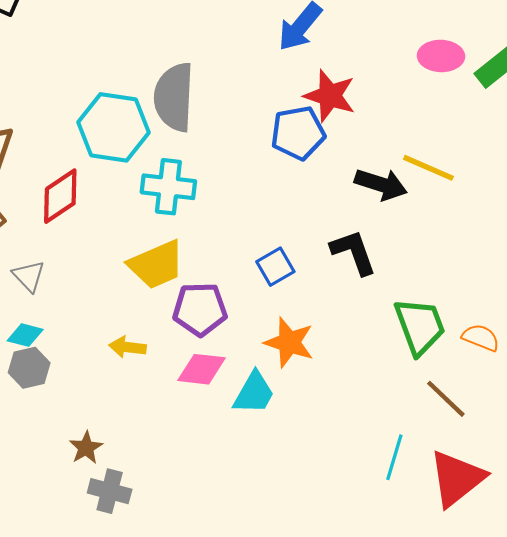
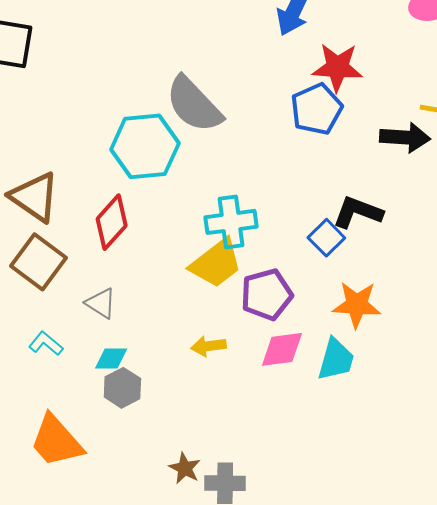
gray semicircle: (174, 97) -> (194, 104), turned -32
cyan cross: (168, 187) -> (231, 222), moved
black L-shape: (353, 252) -> (358, 212), moved, turned -36
brown star: (86, 448) -> (185, 468), moved

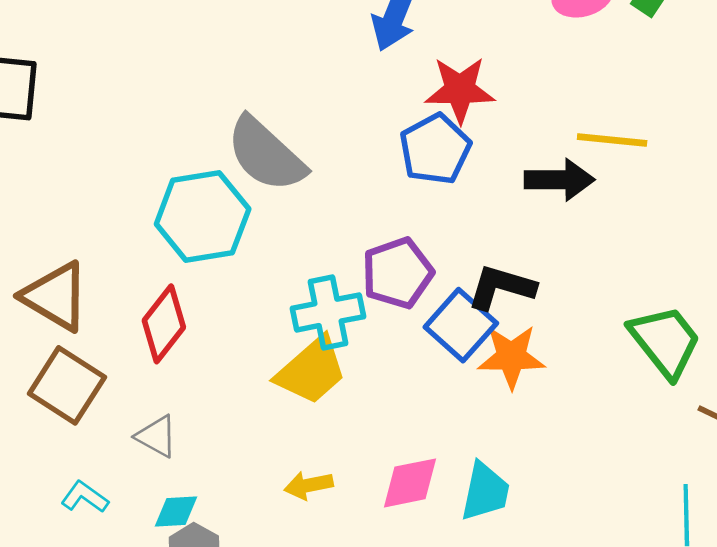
blue square: (326, 238) -> (461, 325), size x1.4
purple pentagon: (267, 294) -> (397, 273), moved
orange star: (357, 305) -> (511, 357), moved

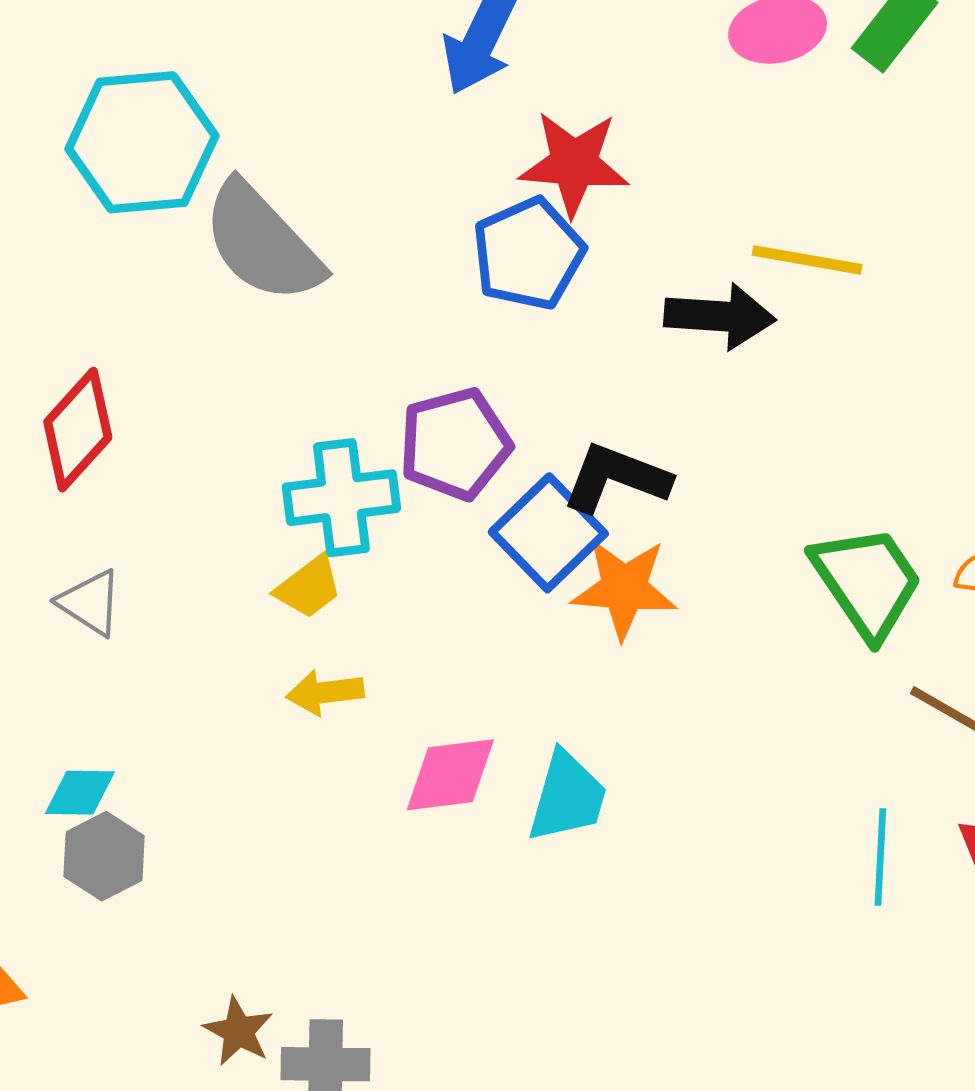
cyan hexagon: (203, 216) -> (142, 142), moved
red diamond: (164, 324) -> (78, 430), moved
yellow trapezoid: (311, 371) -> (309, 587), size x0.6
gray triangle: (157, 436) -> (90, 603), moved
yellow arrow: (309, 485) -> (325, 692), moved

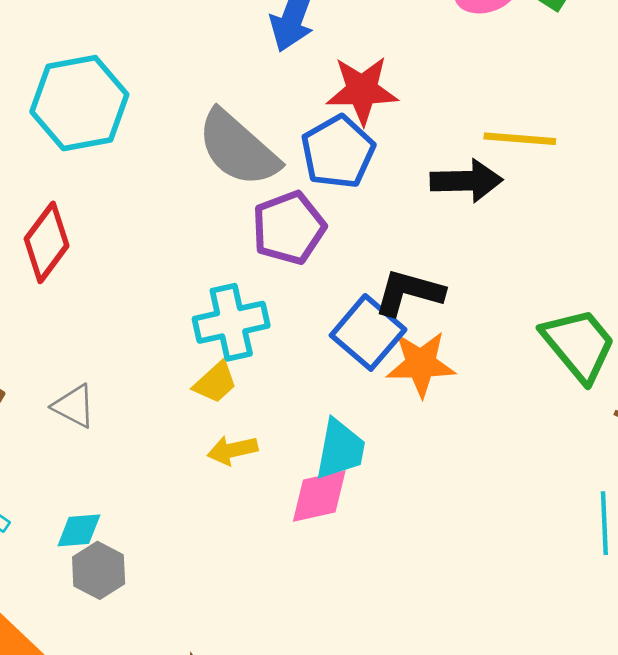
gray semicircle: (262, 242) -> (238, 148), moved
red diamond: (78, 430) -> (47, 242), moved
purple pentagon: (455, 444) -> (289, 228), moved
cyan trapezoid: (567, 797) -> (340, 449), moved

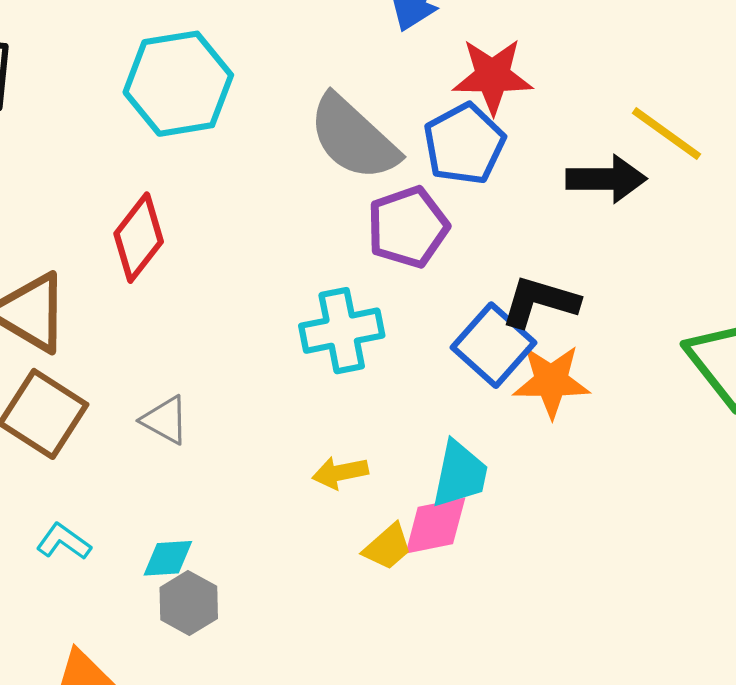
yellow line: (520, 139) -> (667, 134), turned 30
yellow trapezoid: (215, 382) -> (388, 547), moved

